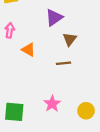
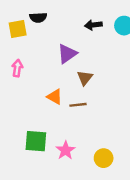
orange triangle: (28, 50) -> (55, 97), moved
green square: (14, 112) -> (36, 141), moved

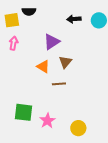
pink arrow: (17, 68) -> (14, 43), moved
orange triangle: (55, 97) -> (43, 67), moved

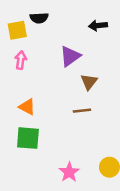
orange triangle: (43, 67) -> (27, 107), moved
green square: (24, 112) -> (28, 138), moved
pink star: (47, 121) -> (69, 172), moved

